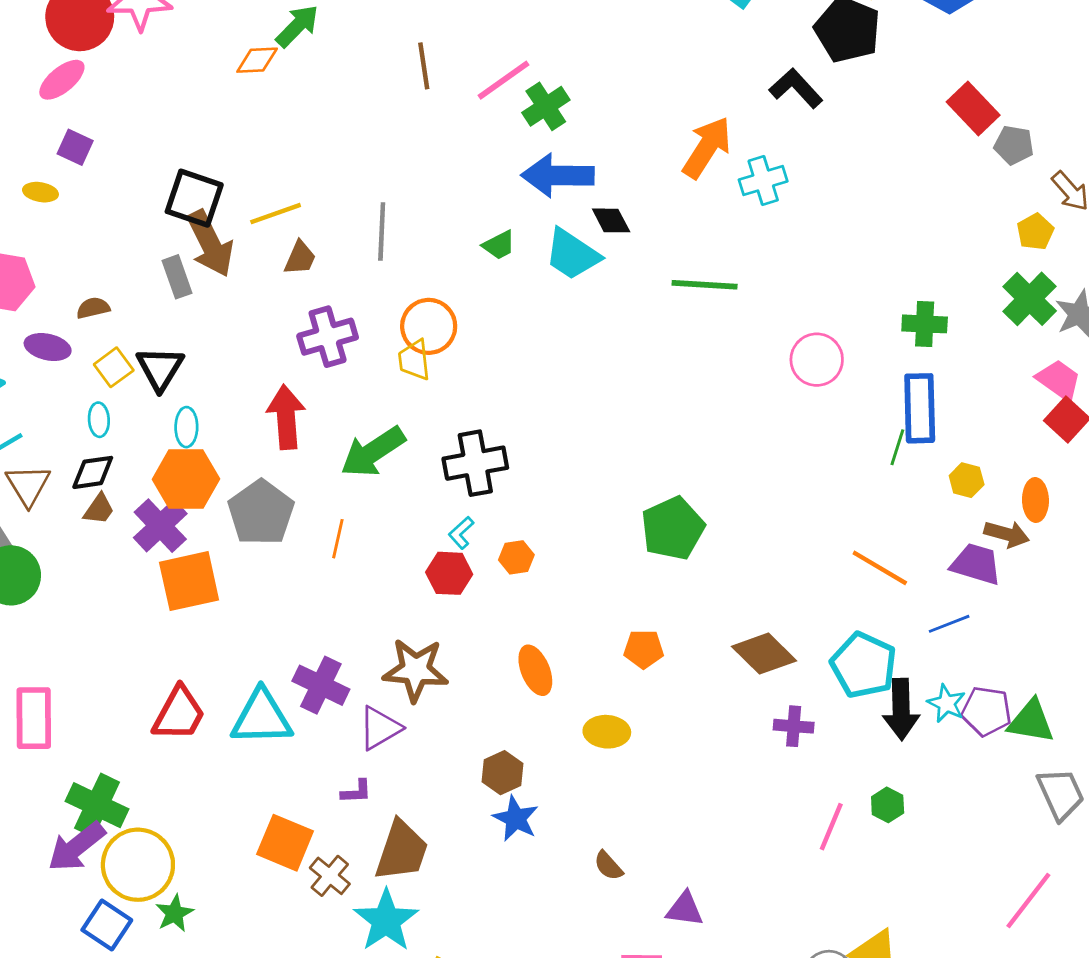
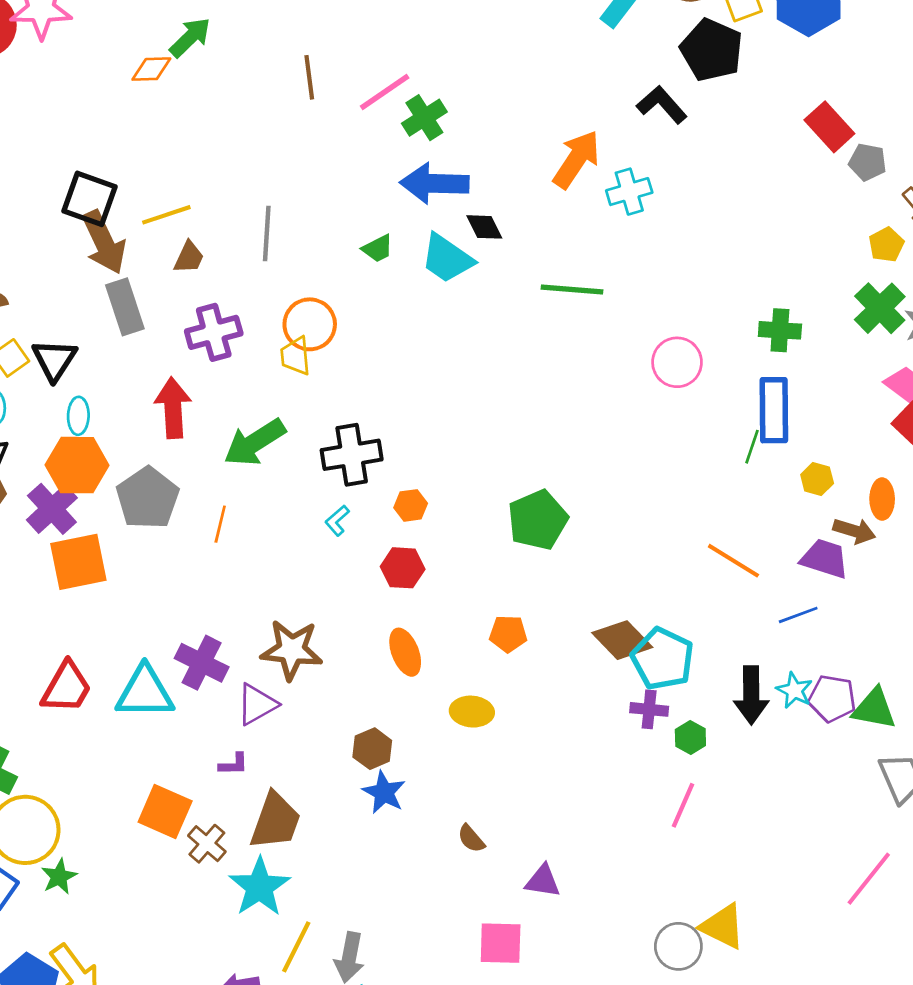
gray rectangle: (177, 277) -> (125, 307), moved, size x1.4
orange hexagon: (516, 557) -> (411, 505), moved
red hexagon: (449, 573) -> (403, 568), moved
cyan pentagon: (864, 665) -> (663, 659), moved
green hexagon: (888, 805) -> (690, 738), moved

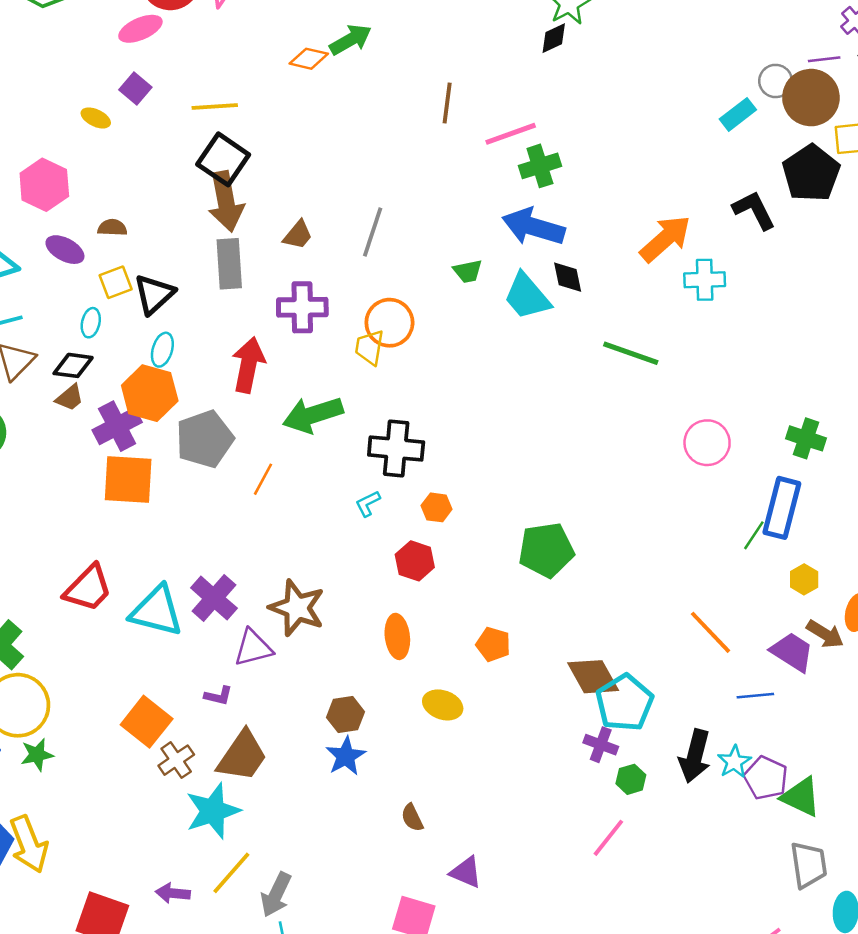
yellow line: (166, 215) -> (215, 107), moved

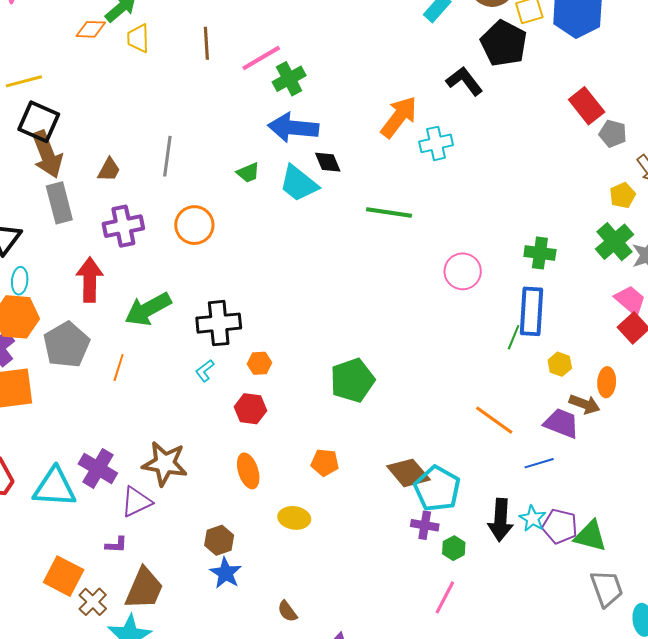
yellow trapezoid: (369, 347) -> (138, 38), moved

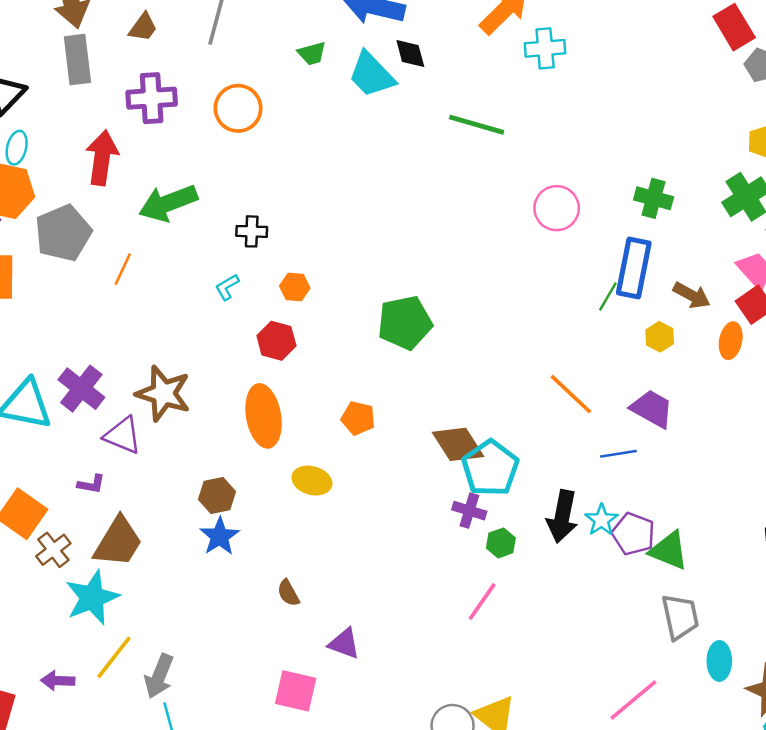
black cross: (219, 323) -> (252, 231), size x0.6
orange ellipse: (607, 382) -> (731, 341), moved
brown arrow: (585, 404) -> (692, 295), moved
orange ellipse: (248, 471) -> (264, 416), size x1.4
purple triangle: (136, 502) -> (123, 435), turned 40

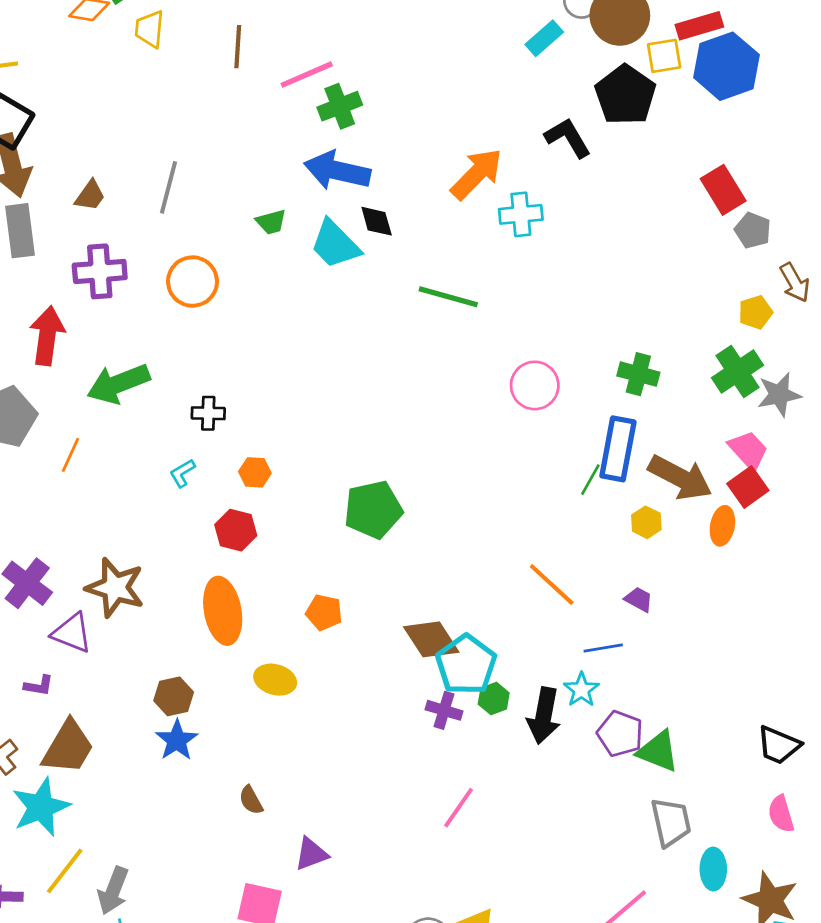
brown arrow: (692, 295) -> (680, 478), size x1.6
purple trapezoid: (652, 409) -> (639, 599), size x0.6
cyan star: (601, 520) -> (581, 690), moved
green hexagon: (501, 543) -> (494, 698), moved
purple triangle: (344, 643) -> (311, 854), turned -40

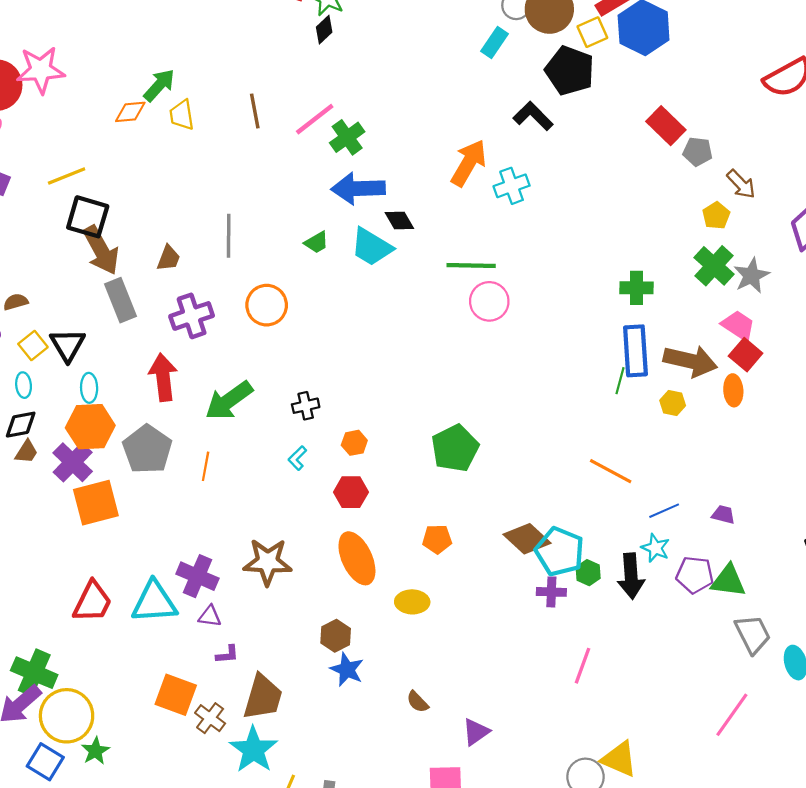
pink circle: (535, 385) -> (489, 301), moved
purple trapezoid: (639, 599) -> (723, 515), moved
purple triangle: (72, 633) -> (210, 616), moved, size x0.7

